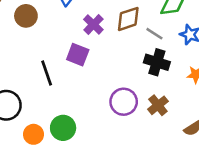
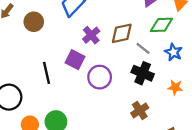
purple circle: (124, 102) -> (100, 77), moved

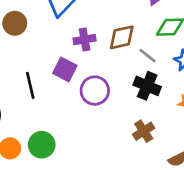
purple cross: (91, 35) -> (85, 40), turned 30

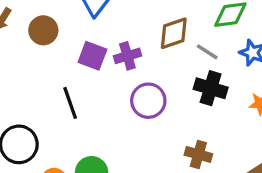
purple cross: (85, 40) -> (127, 56), moved
purple square: (65, 69) -> (92, 56), moved
brown cross: (144, 131) -> (198, 154), moved, turned -35

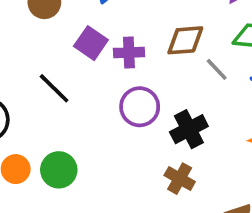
black cross: (211, 88) -> (189, 129), moved, turned 32
black line: (70, 103) -> (54, 88), turned -40

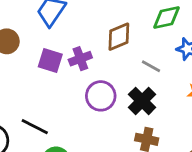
gray line: (217, 69) -> (151, 66), moved
black line: (54, 88) -> (35, 127), moved

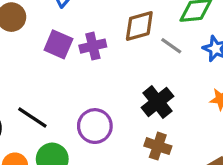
gray line: (151, 66) -> (171, 46), moved
purple circle: (101, 96) -> (95, 126), moved

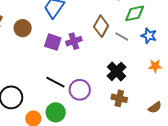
brown diamond: (139, 26) -> (101, 26), turned -40
black line: (32, 117) -> (55, 82), moved

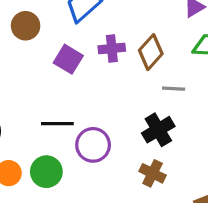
gray line: (122, 36) -> (174, 89), moved, turned -40
purple cross: (74, 41) -> (112, 48), moved
black line: (55, 82) -> (57, 124), turned -42

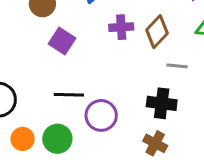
purple square: (68, 59) -> (62, 41), moved
black cross: (158, 130) -> (162, 103), turned 36

